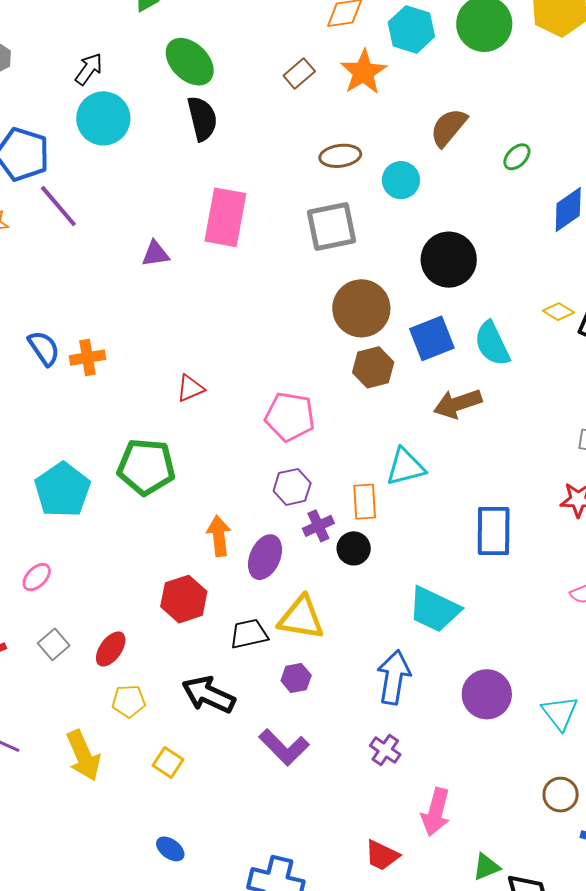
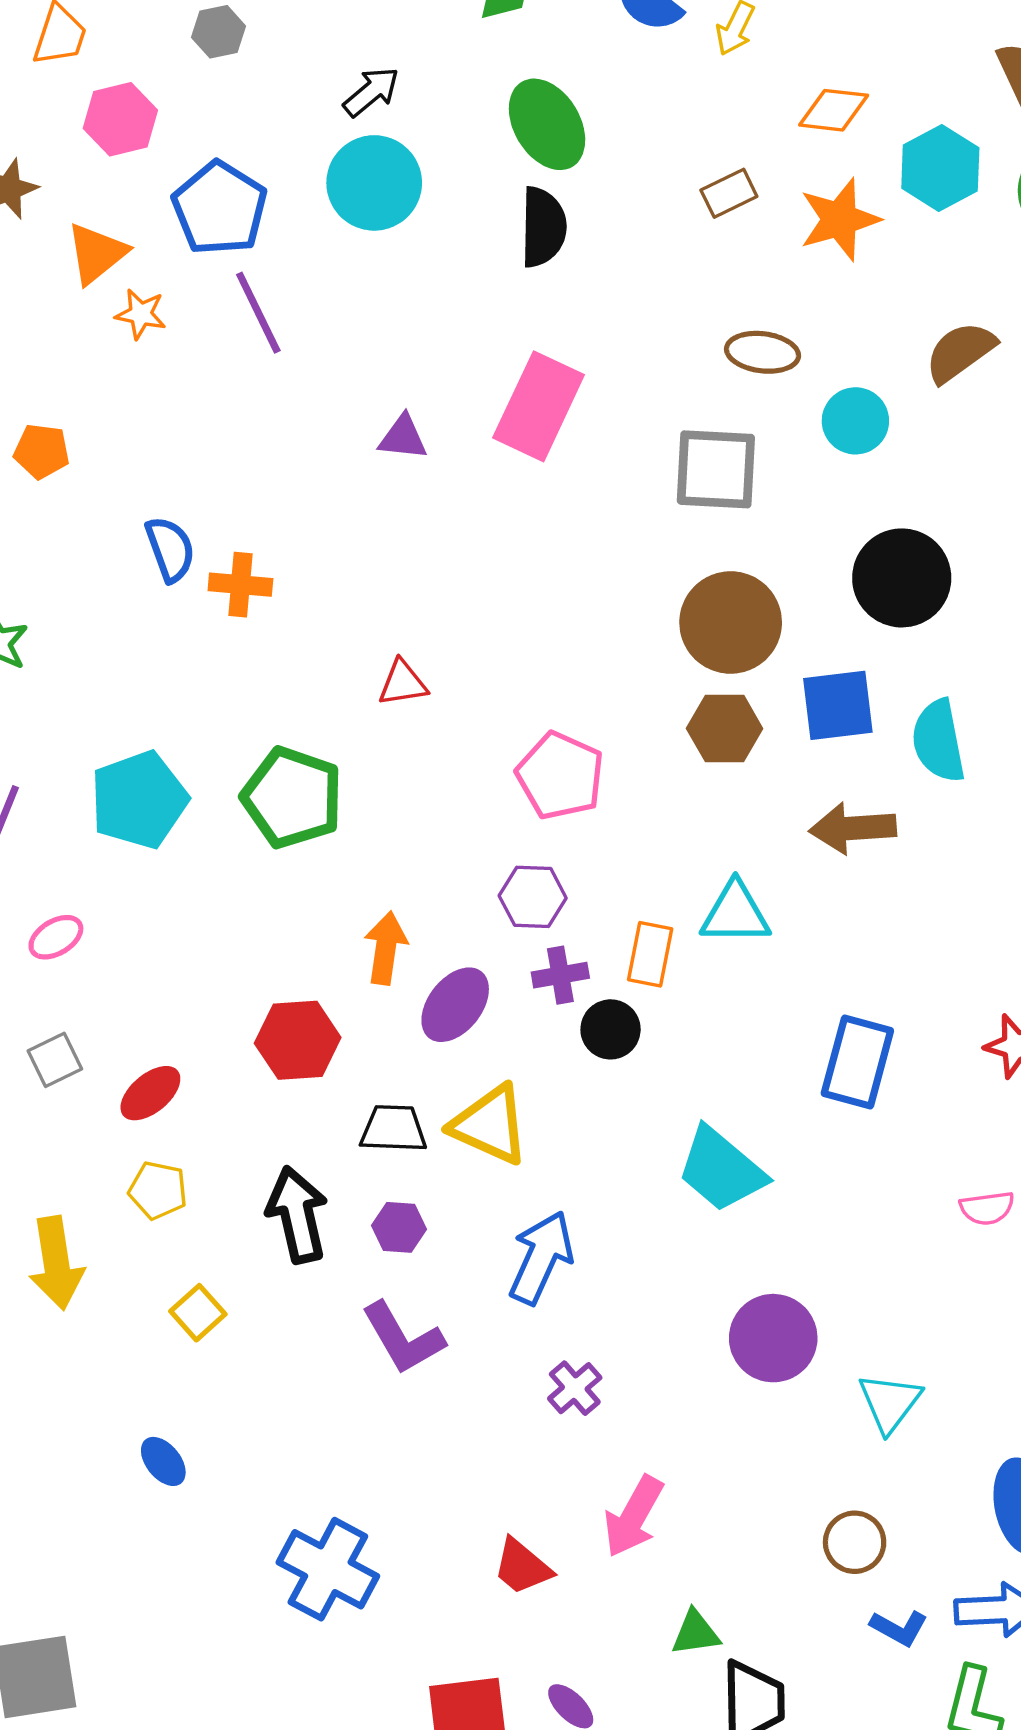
blue arrow: (394, 677) -> (541, 1258), moved
purple hexagon: (296, 678) -> (399, 1227), moved
black arrow: (208, 695) -> (297, 1215), turned 38

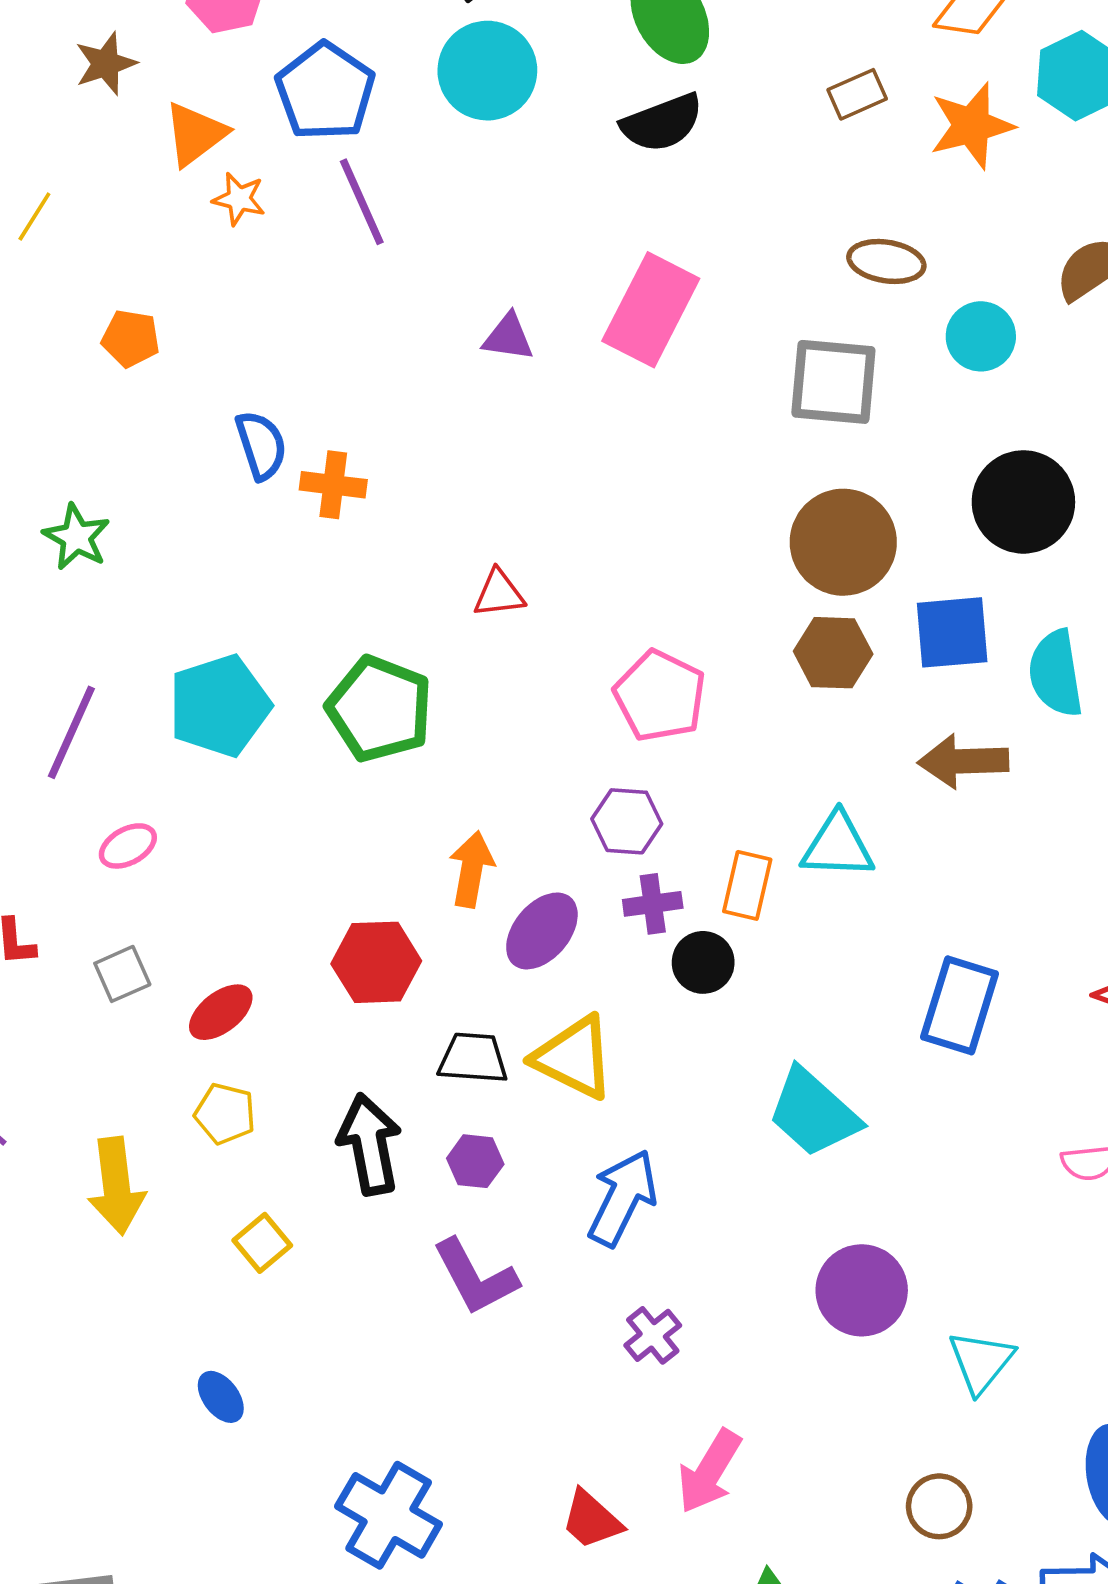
black semicircle: (543, 227) -> (662, 123), turned 66

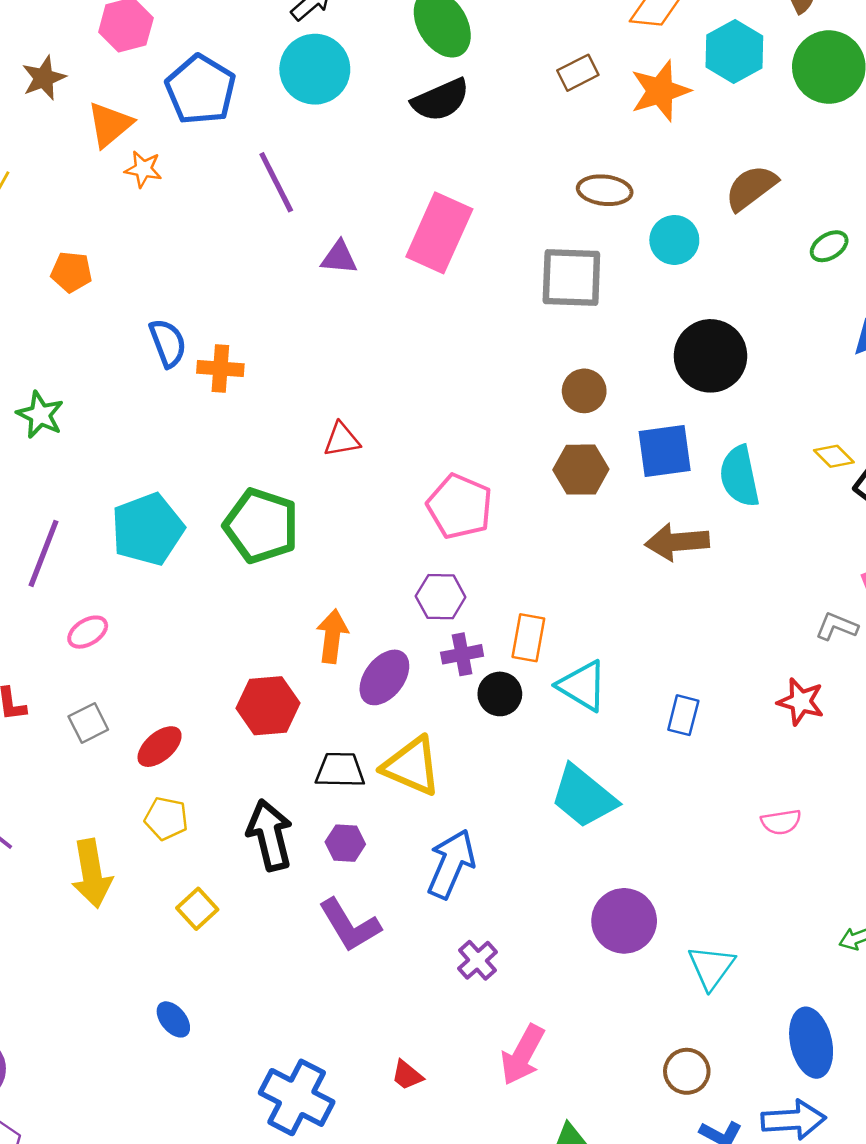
purple line: (362, 202) -> (276, 182), moved
brown circle: (843, 542) -> (584, 391), size x0.6
cyan triangle: (838, 846) -> (582, 686), moved, turned 32
blue rectangle: (960, 1005) -> (683, 715), size x0.6
red trapezoid: (591, 1520) -> (407, 1075), moved, size x0.7

